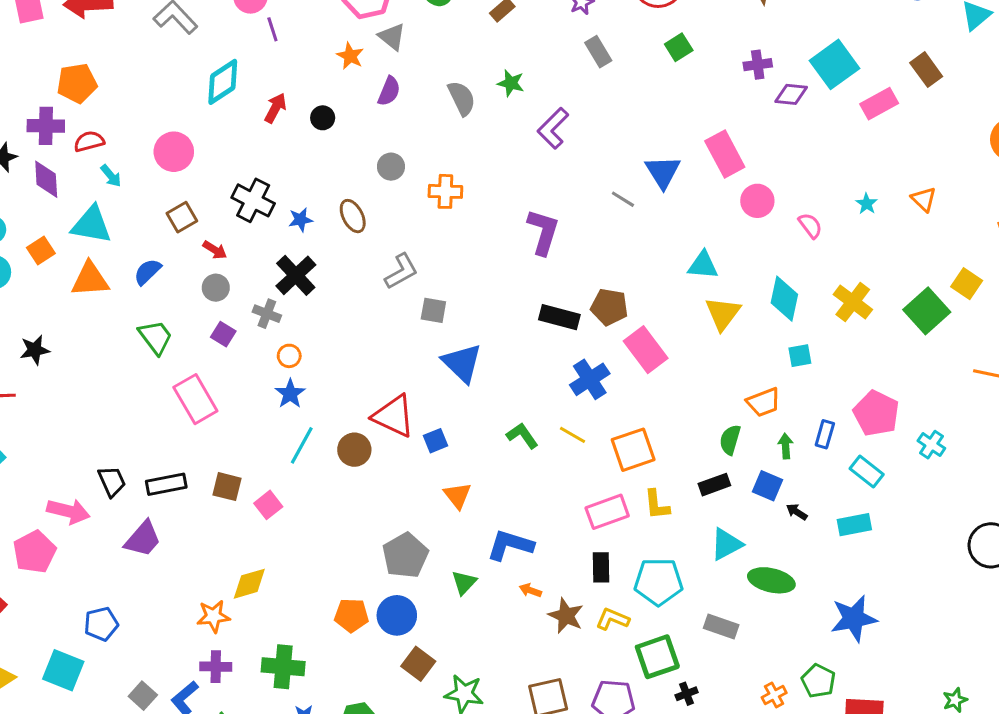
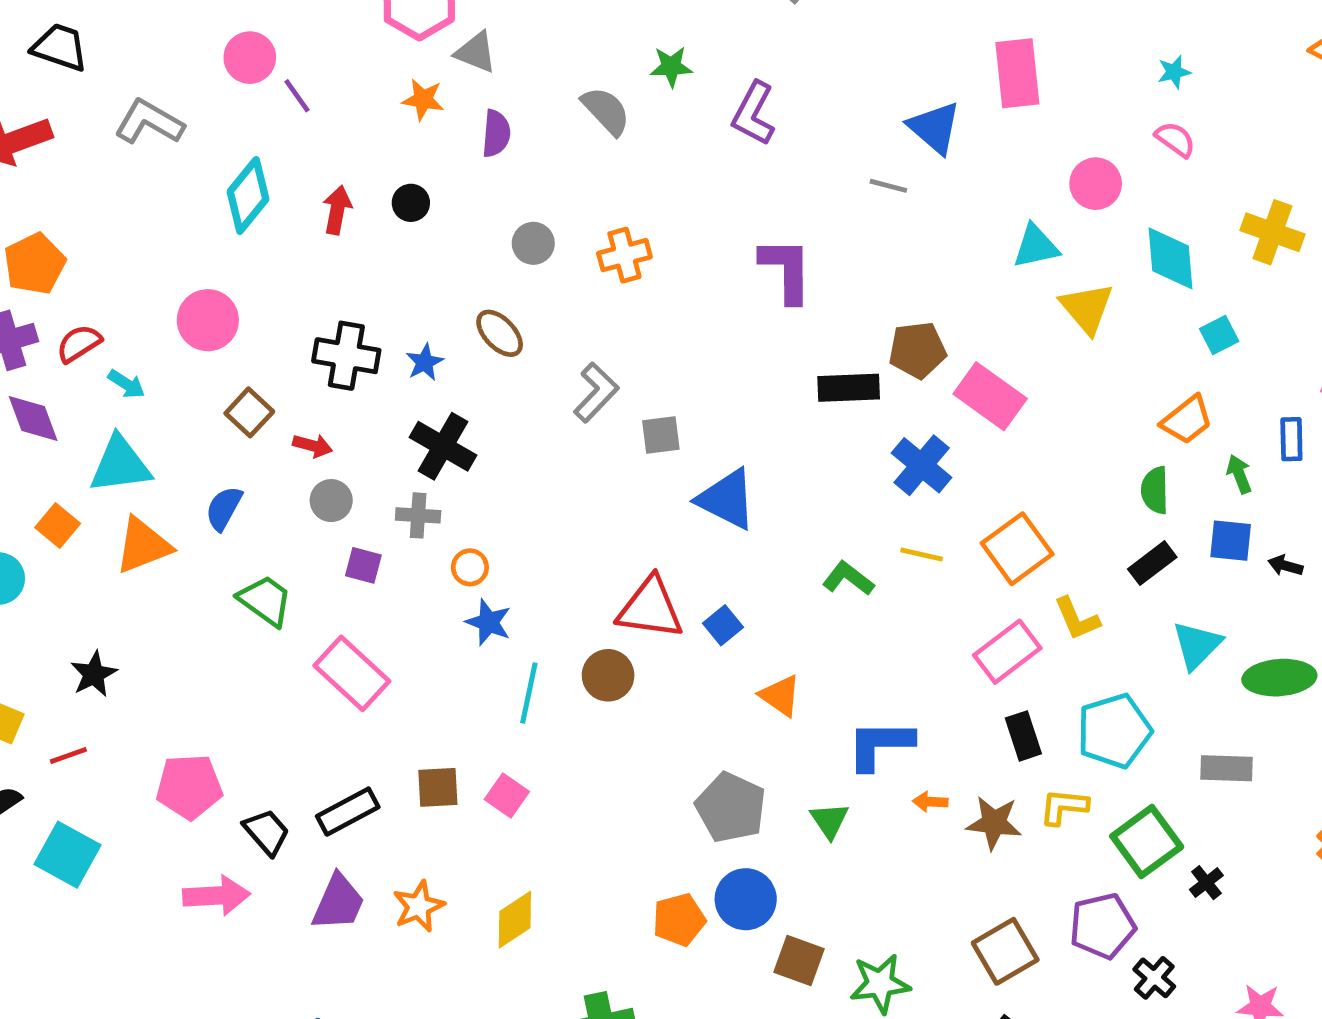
pink rectangle: (725, 154) -> (1017, 73), turned 39
pink circle: (757, 201) -> (1096, 184), moved
cyan star: (867, 204) -> (1174, 72), moved, turned -30
pink pentagon: (35, 552) -> (189, 787), moved, turned -30
orange star: (213, 616) -> (419, 906), moved

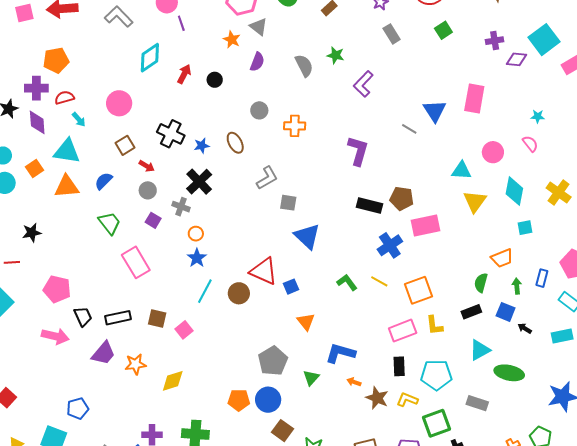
pink rectangle: (990, 396) -> (426, 226), turned -64

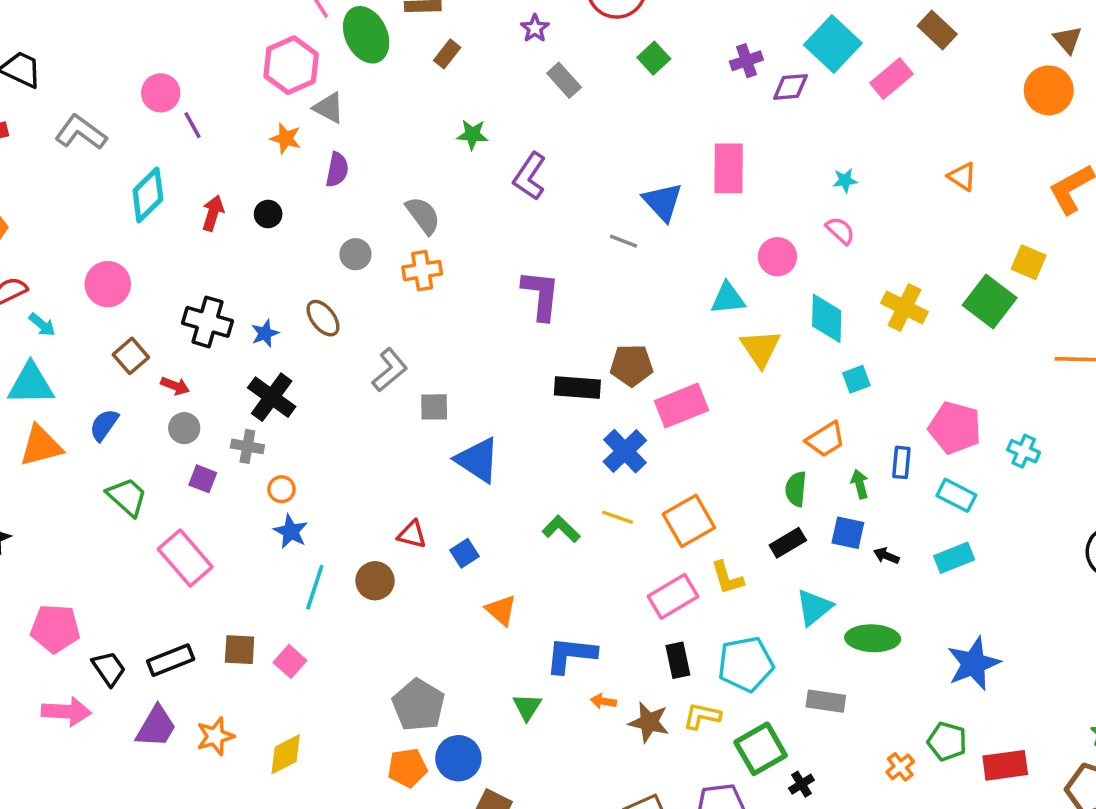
gray semicircle: (304, 66) -> (423, 215), moved
red triangle: (264, 271) -> (412, 534), size x0.6
gray pentagon: (273, 361) -> (418, 705), moved

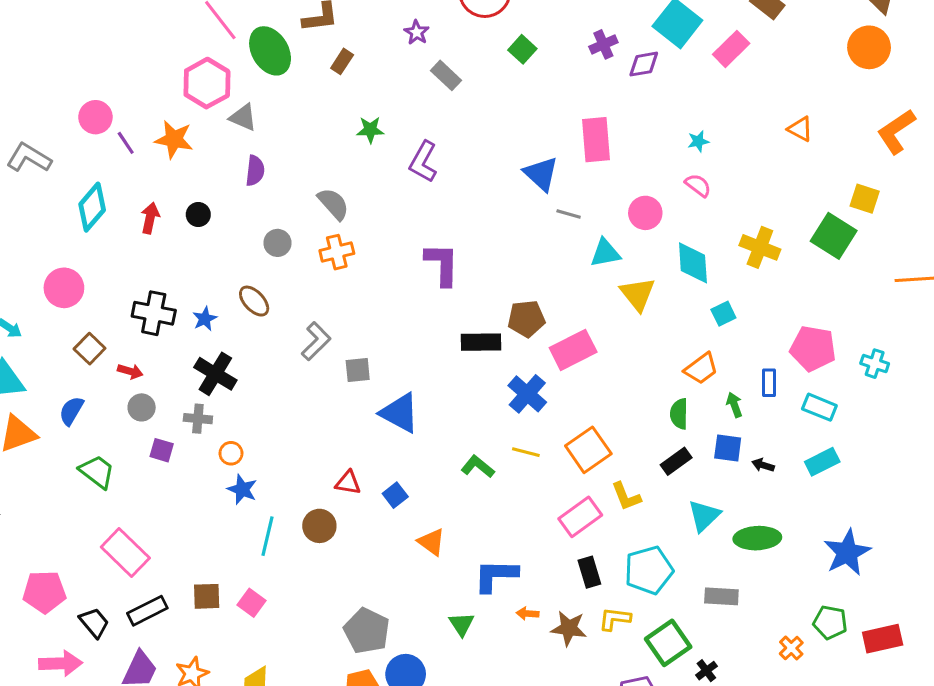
orange star: (286, 138) -> (174, 139), moved, size x1.4
gray line: (624, 241) -> (569, 214), moved
pink rectangle: (185, 558) -> (125, 552), moved

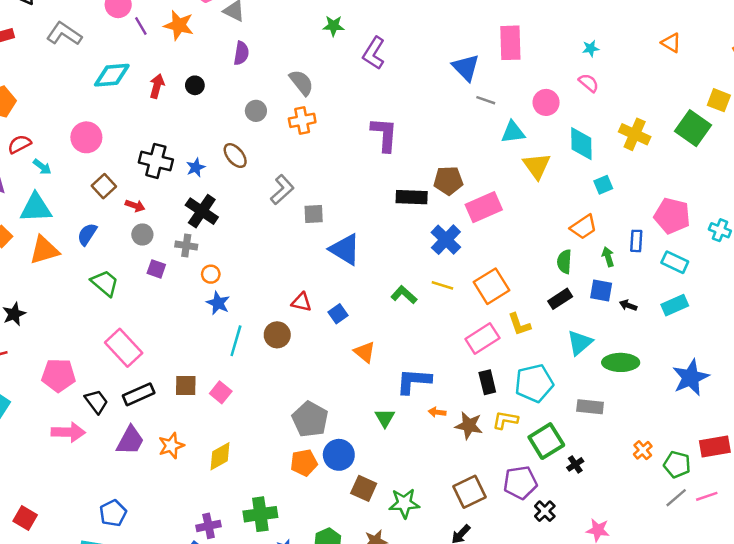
cyan diamond: (92, 207) -> (112, 75), turned 42
green pentagon: (830, 622) -> (677, 464), moved

